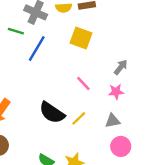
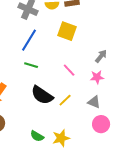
green line: (16, 31) -> (31, 65), moved
gray triangle: (113, 121) -> (94, 102), turned 32

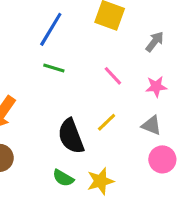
gray arrow: (101, 56) -> (155, 42), moved
black semicircle: (42, 95) -> (71, 136), moved, turned 35

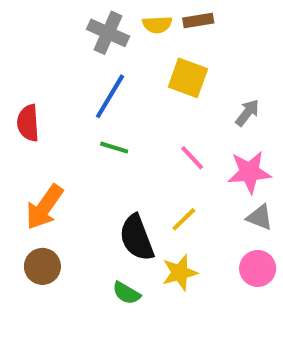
pink star: (156, 87) -> (249, 172), size x1.5
gray triangle: (152, 125) -> (260, 217), moved
yellow star: (100, 181) -> (180, 273), moved

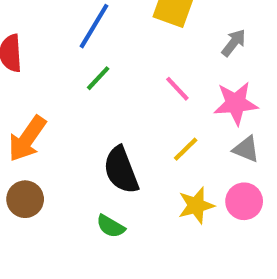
green line: (114, 148) -> (98, 78), turned -64
yellow line: (184, 219) -> (186, 149), moved
yellow star: (180, 273) -> (196, 205), moved

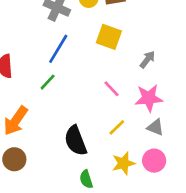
green line: (98, 78) -> (48, 82), moved
green semicircle: (111, 226) -> (86, 179), moved, turned 42

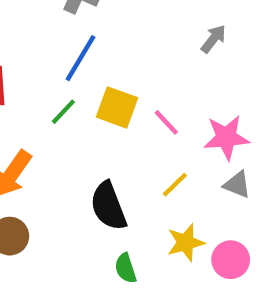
yellow square: (109, 37) -> (117, 107), moved
gray arrow: (147, 59) -> (213, 39), moved
pink circle: (154, 161) -> (231, 260), moved

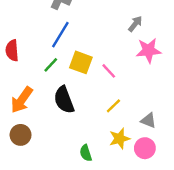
pink star: (226, 137) -> (148, 50), moved
gray triangle: (237, 185) -> (148, 120), moved
black semicircle: (108, 206) -> (64, 100), moved

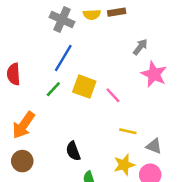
pink star: (148, 50) -> (154, 74), turned 30
black semicircle: (64, 100) -> (73, 151), moved, size x0.7
yellow line: (113, 106) -> (128, 131), moved, turned 56

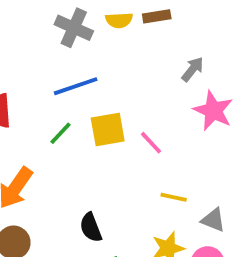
blue line: (63, 58) -> (76, 86), turned 40
yellow square: (84, 87) -> (108, 129), turned -30

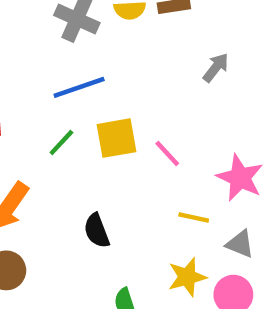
pink star: (213, 111) -> (240, 178), moved
black semicircle: (91, 227) -> (97, 231), moved

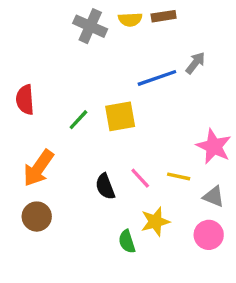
blue line: (79, 87) -> (157, 78), moved
pink line: (167, 154) -> (140, 178), moved
yellow star: (187, 277) -> (155, 222), moved

